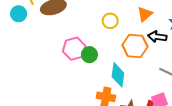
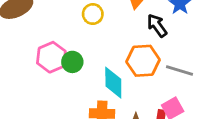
black arrow: (157, 37) -> (157, 26), turned 54
orange hexagon: (135, 46) -> (143, 61), moved

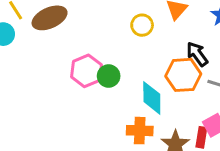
yellow circle: (93, 14) -> (142, 25), moved
black arrow: (157, 26) -> (197, 54), moved

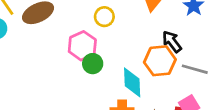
yellow circle: (142, 25) -> (104, 17), moved
pink hexagon: (86, 71) -> (82, 46), moved

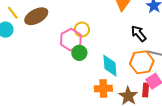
yellow circle: (104, 17) -> (82, 29), moved
orange hexagon: (160, 61) -> (142, 62), moved

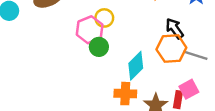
orange hexagon: (142, 62) -> (171, 48), moved
cyan diamond: (110, 66) -> (136, 66), turned 45

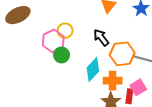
black arrow: (175, 28) -> (101, 38), moved
orange cross: (125, 94) -> (113, 81), moved

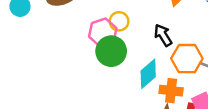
green circle: (62, 55) -> (111, 51), size x1.5

